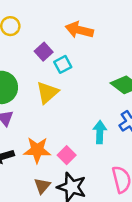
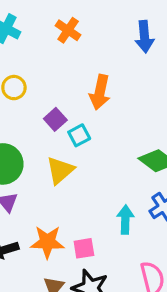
orange arrow: (79, 30) -> (100, 92), turned -92
pink square: (67, 155) -> (84, 248), turned 36

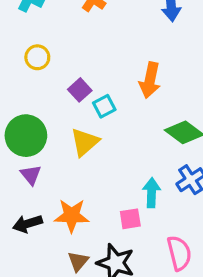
orange arrow: (100, 92) -> (150, 80), moved
pink square: (84, 248) -> (130, 219), moved

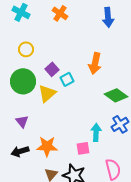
green circle: (26, 136) -> (23, 81), moved
yellow triangle: (85, 142) -> (47, 93), moved

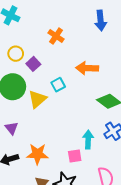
orange cross: (60, 13) -> (56, 36), moved
orange arrow: (95, 63) -> (87, 68), turned 80
purple square: (52, 69) -> (33, 64), moved

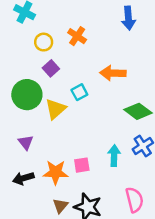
yellow circle: (16, 54) -> (44, 42), moved
pink square: (75, 156) -> (82, 165), moved

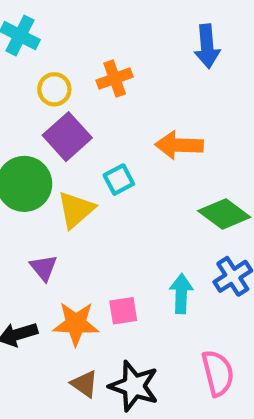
orange cross: (77, 36) -> (115, 79), turned 36
purple square: (51, 68) -> (67, 137), size x1.5
purple triangle: (26, 142) -> (44, 268), moved
brown triangle: (60, 206) -> (84, 384), turned -35

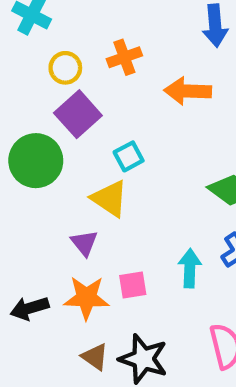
orange arrow: (179, 145) -> (188, 91), moved
yellow triangle: (76, 210) -> (110, 199), moved, turned -45
purple triangle: (44, 268) -> (84, 243), moved

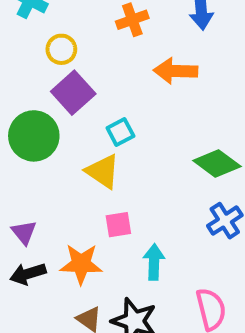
orange cross: (124, 57) -> (132, 20), moved
purple triangle: (84, 243) -> (24, 232), moved
cyan arrow: (190, 268) -> (154, 262), moved
pink square: (133, 285) -> (118, 225), moved

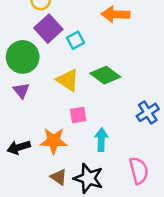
cyan square: (120, 132) -> (76, 40), moved
green diamond: (217, 163) -> (105, 75), moved
purple triangle: (24, 232) -> (21, 91), moved

